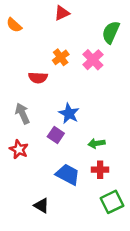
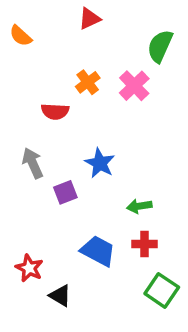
purple square: (56, 135) -> (65, 192), moved, turned 35
red star: (19, 149) -> (29, 268), moved
green square: (112, 202) -> (162, 290), turned -30

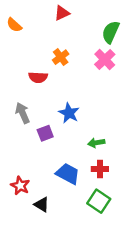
pink cross: (134, 86) -> (105, 59), moved
green square: (162, 290) -> (99, 201), moved

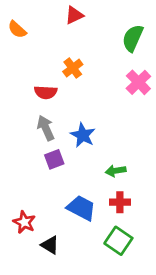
pink cross: (105, 59) -> (138, 82), moved
gray arrow: (23, 113) -> (46, 128), moved

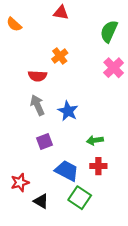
red triangle: (74, 15) -> (61, 13), turned 35
purple square: (54, 159) -> (44, 141), moved
red star: (24, 222) -> (20, 182), turned 30
green square: (118, 241) -> (80, 198), moved

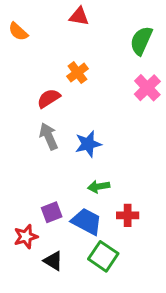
red semicircle: (37, 76) -> (49, 98), turned 144
blue star: (68, 111) -> (88, 144), turned 30
green arrow: (95, 140) -> (99, 186), moved
purple square: (44, 141) -> (52, 212), moved

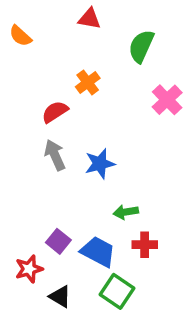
green semicircle: (141, 41) -> (141, 46), moved
green arrow: (99, 186) -> (126, 212), moved
purple square: (52, 212) -> (58, 241), turned -30

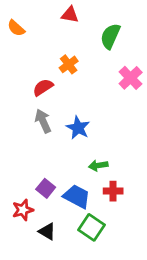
blue star: (100, 164) -> (78, 128), turned -30

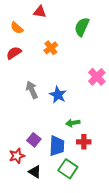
red triangle: (70, 15) -> (40, 12), moved
orange semicircle: (16, 28) -> (17, 28), moved
pink cross: (131, 78) -> (97, 77), moved
red semicircle: (43, 87) -> (14, 53), moved
blue trapezoid: (77, 196) -> (57, 146), turned 65

